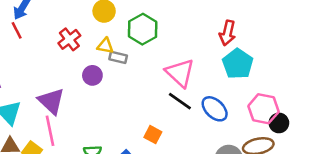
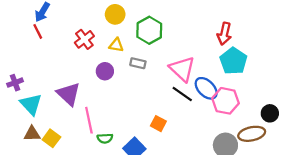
gray rectangle: (118, 57) -> (138, 63), moved
blue ellipse: (215, 109) -> (206, 88), moved
pink hexagon: (263, 109) -> (225, 101), moved
pink line: (50, 131) -> (89, 120), moved

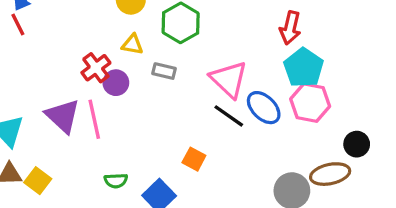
red cross: (84, 39) -> (96, 68), moved
pink hexagon: (225, 101) -> (310, 103), moved
pink line: (89, 120) -> (94, 119), moved

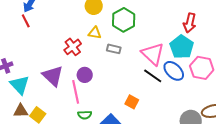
cyan pentagon: (304, 68) -> (182, 47), moved
purple circle: (116, 83) -> (85, 75), moved
pink line: (94, 119) -> (76, 92), moved

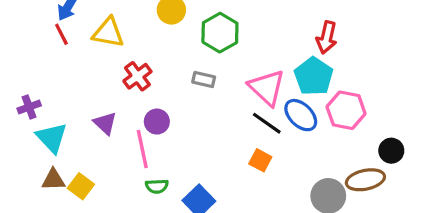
yellow triangle: (95, 33) -> (108, 33), moved, size x1.5
purple triangle: (53, 76) -> (105, 123), size x0.7
orange square: (132, 102) -> (260, 160), moved

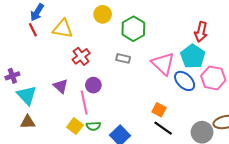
black line: (267, 123) -> (163, 128), moved
yellow square: (81, 186) -> (75, 126), moved

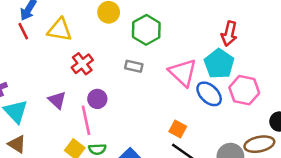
brown triangle: (28, 122) -> (17, 144), turned 35

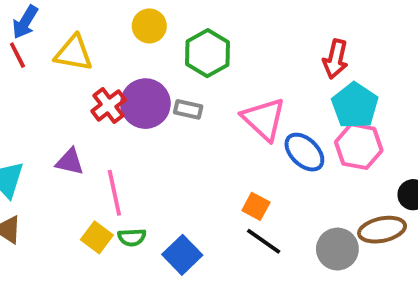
cyan pentagon: (219, 64) -> (355, 105), moved
purple circle: (97, 99) -> (145, 104), moved, size x1.6
purple triangle: (57, 100) -> (70, 162), turned -30

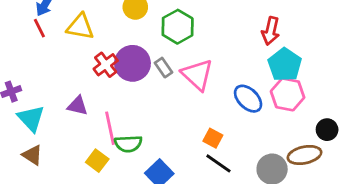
gray rectangle: (188, 109) -> (163, 68), turned 42
pink triangle: (264, 119) -> (197, 75), moved
green semicircle: (132, 237) -> (128, 144), moved, size x1.4

